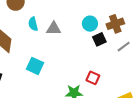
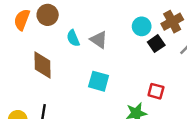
gray triangle: (54, 29) -> (99, 40), turned 42
cyan square: (35, 66) -> (99, 81), moved

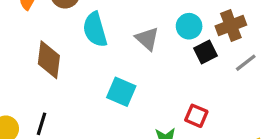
cyan semicircle: (73, 38) -> (95, 30), size x1.5
gray triangle: (99, 40) -> (147, 39), moved

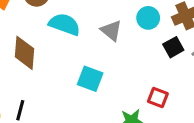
cyan semicircle: (95, 30) -> (65, 24), turned 128
black square: (205, 52) -> (173, 47), moved

